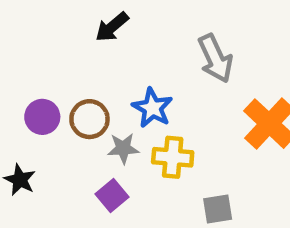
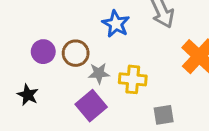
blue star: (152, 108) -> (116, 24), moved
purple square: (112, 196) -> (91, 106), size x1.4

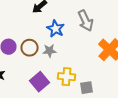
gray star: (99, 73) -> (50, 51), moved
yellow cross: (133, 79) -> (66, 77), moved

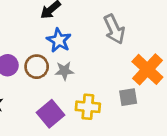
blue star: (56, 29) -> (59, 40), moved
gray square: (86, 88) -> (128, 97), moved

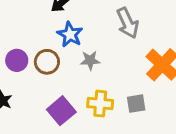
gray star: (64, 71) -> (90, 60), moved
gray square: (128, 97) -> (136, 104), moved

